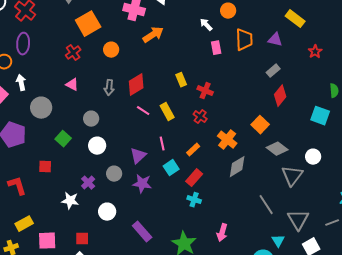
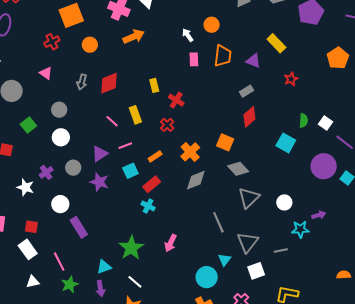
pink line: (143, 111) -> (112, 121), moved
orange square: (260, 125) -> (225, 142), turned -30
pink line: (162, 144) -> (125, 146), turned 72
white circle: (313, 157) -> (284, 202), moved
purple rectangle: (142, 232) -> (79, 227), moved

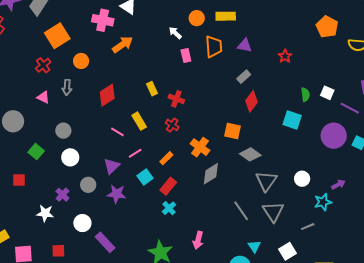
yellow rectangle: (276, 43) -> (226, 16), moved, turned -36
gray arrow: (82, 82) -> (67, 87), moved
cyan cross: (148, 206) -> (169, 208), turned 32
gray triangle: (248, 242) -> (273, 212), moved

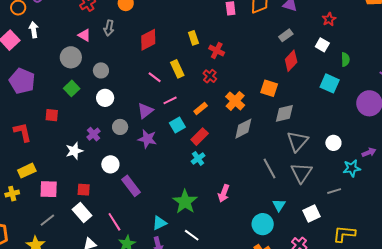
white square: (327, 93) -> (322, 45), moved
gray circle: (13, 121) -> (71, 57), moved
gray diamond: (250, 154) -> (284, 113), turned -55
white star: (45, 213) -> (74, 151), turned -30

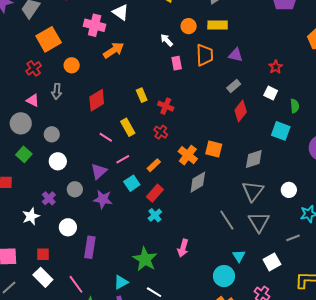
orange square: (269, 88) -> (214, 149), moved
gray diamond: (284, 113) -> (254, 159), moved
purple rectangle: (131, 186) -> (90, 247), turned 50

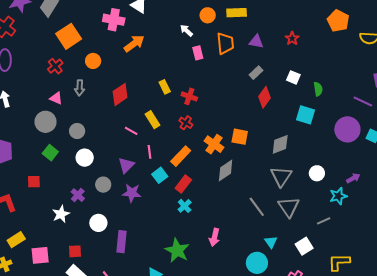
red star: (276, 67) -> (292, 38), moved
pink line: (123, 159) -> (149, 152), turned -64
orange rectangle: (154, 165) -> (181, 156), size x1.5

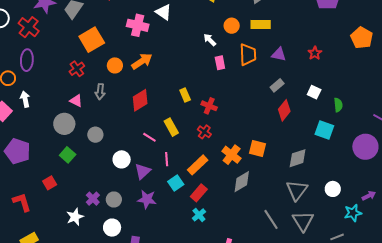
orange arrow: (134, 44) -> (142, 61), moved
white circle: (85, 158) -> (122, 159), moved
red square: (34, 182) -> (50, 183), turned -32
gray circle: (103, 185) -> (114, 200), moved

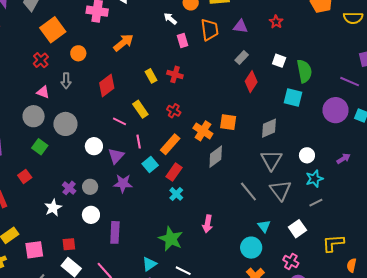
orange arrow: (142, 61) -> (123, 43), moved
green semicircle: (338, 105) -> (304, 71), size x1.6
red cross: (209, 106) -> (175, 74), moved
gray circle: (95, 135) -> (65, 124), size x1.5
cyan star: (353, 213) -> (314, 179), moved

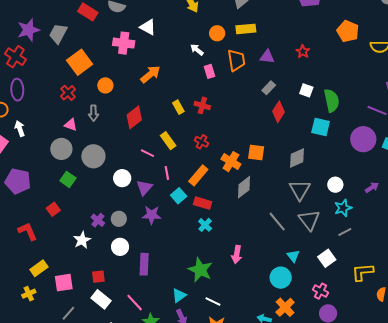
red rectangle: (174, 172) -> (203, 203), turned 72

